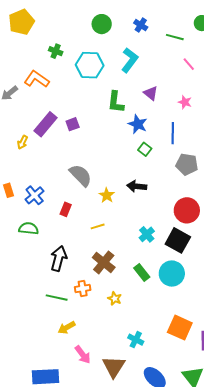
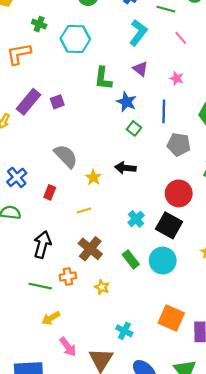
cyan L-shape: (130, 60) -> (138, 33), moved
orange L-shape: (37, 79) -> (19, 54), turned -45

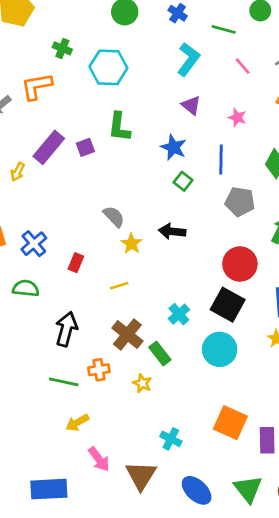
green L-shape: (103, 78) -> (119, 127), moved
gray semicircle: (66, 156) -> (114, 217), moved, size x0.7
cyan cross: (136, 219) -> (179, 314), moved
green rectangle: (131, 259) -> (160, 353), moved

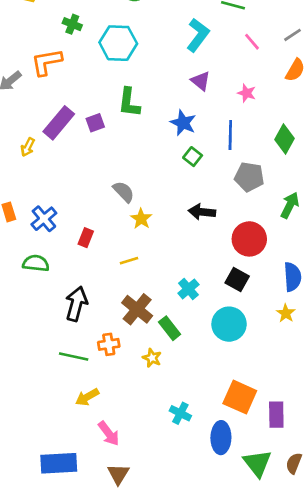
black arrow: (172, 231) -> (202, 212), moved
black square: (228, 305) -> (237, 280), size x0.7
brown triangle: (141, 475) -> (118, 474), moved, size x0.7
blue ellipse: (197, 490) -> (221, 438), moved, turned 48

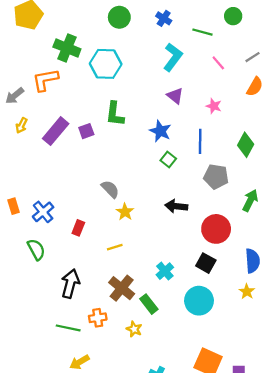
green cross: (72, 24) -> (67, 48), size x1.6
yellow arrow: (28, 147) -> (21, 125), moved
green semicircle: (36, 263) -> (36, 249), turned 55

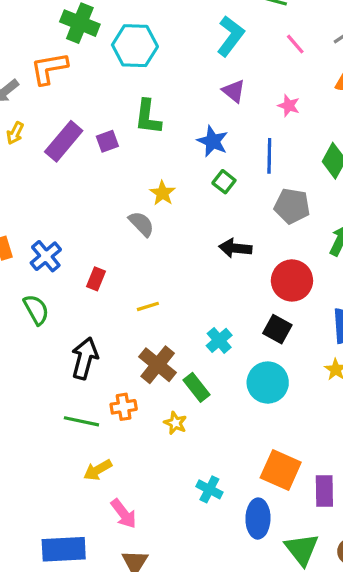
yellow star: (125, 212) -> (162, 193), moved

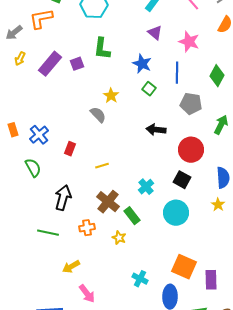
pink star: (289, 106) -> (189, 42), size x1.5
green line: (81, 421) -> (48, 233), moved

